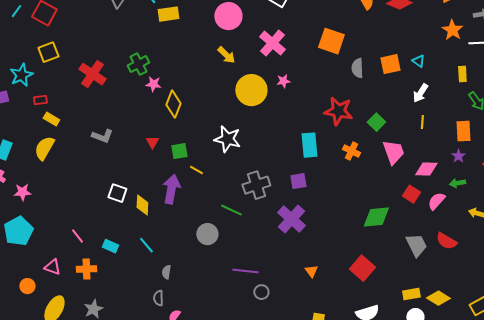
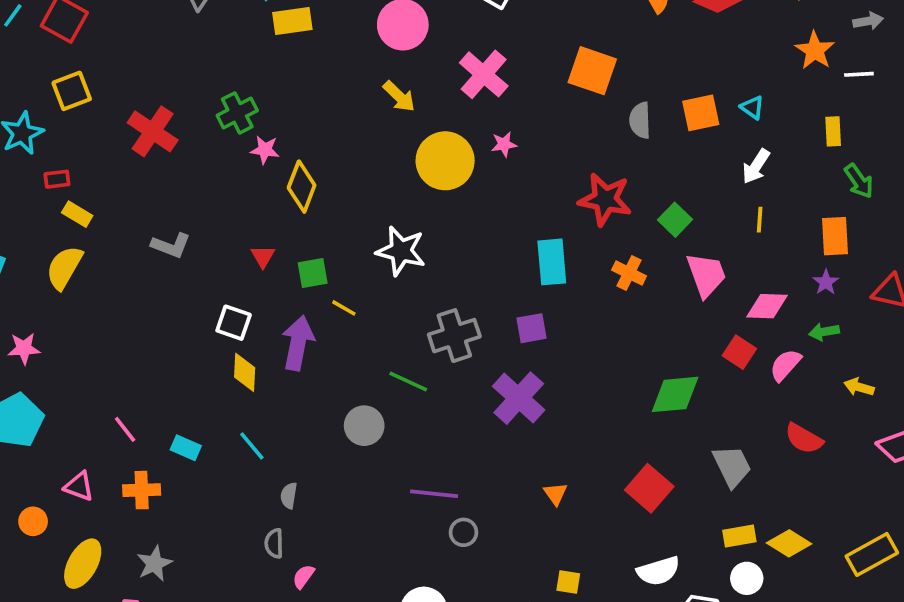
white square: (117, 193) -> (234, 323), moved
gray trapezoid: (416, 245) -> (732, 466), moved

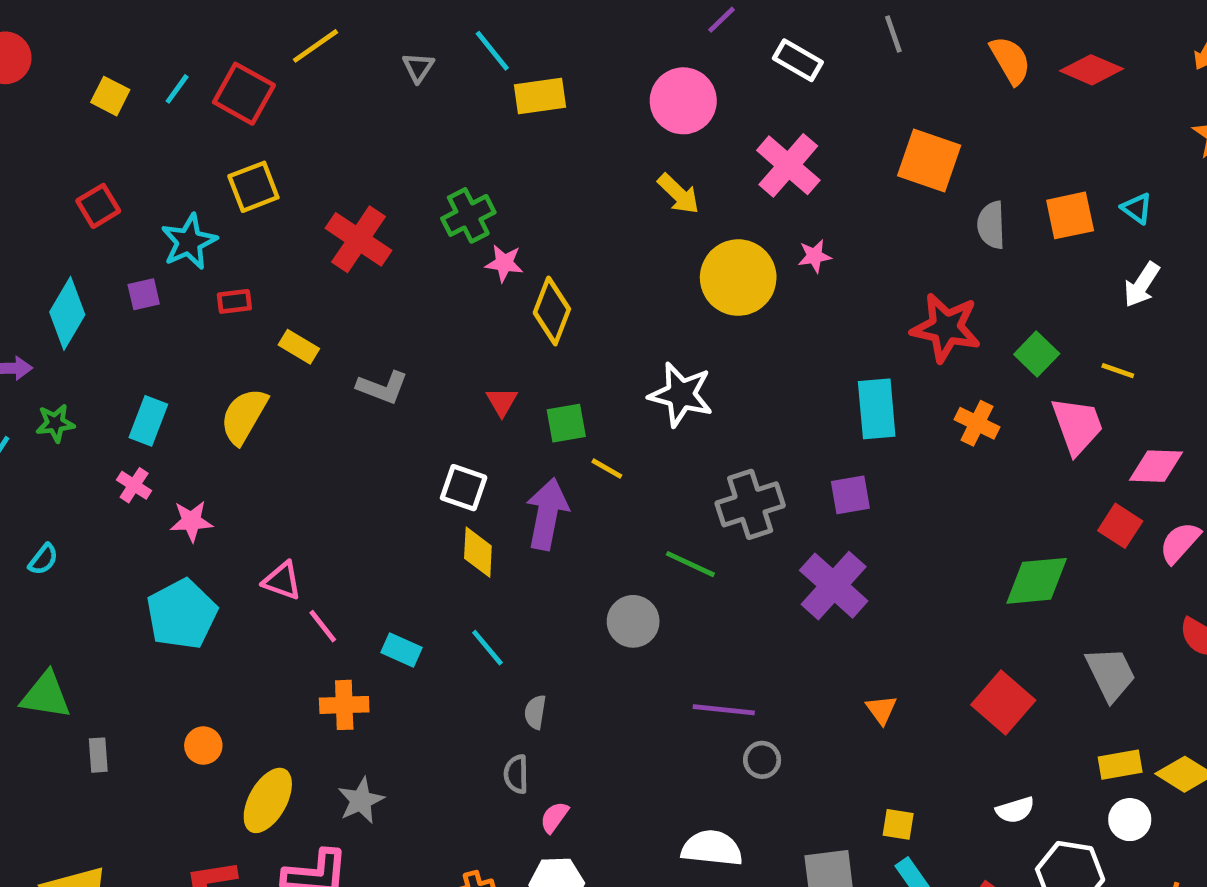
yellow rectangle: (77, 214) -> (299, 347), moved
yellow line: (760, 220) -> (1118, 371), moved, turned -75
pink triangle: (79, 486) -> (282, 581), moved
white semicircle: (658, 571) -> (1015, 810), size x0.7

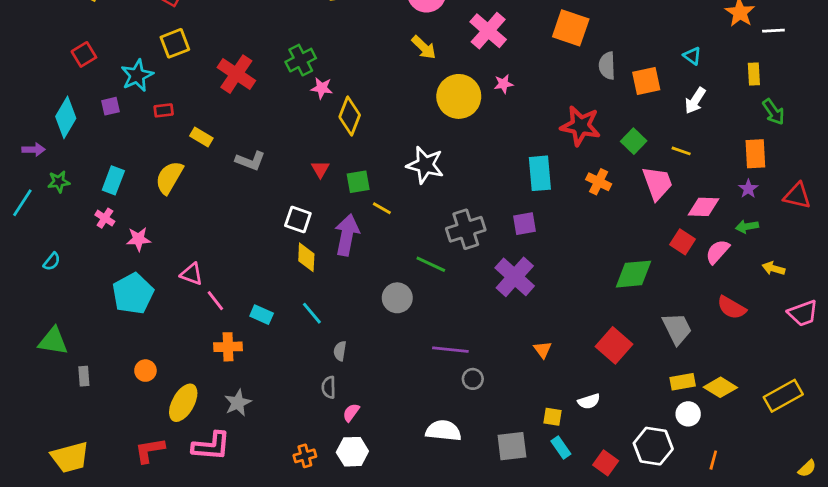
orange square: (1070, 215) -> (646, 81), moved
white semicircle: (1015, 810) -> (589, 401), moved

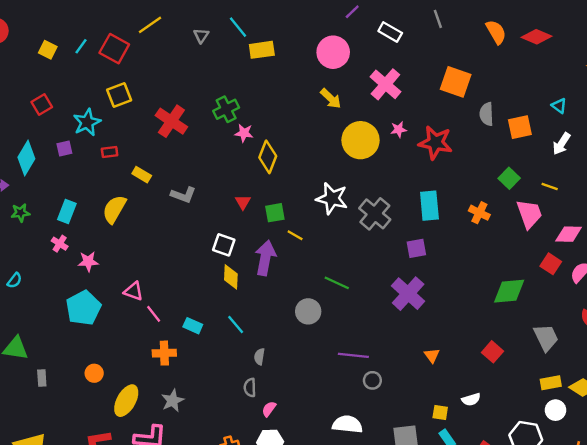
red star: (580, 126) -> (435, 143), moved
gray cross: (466, 229) -> (375, 214), moved, turned -32
red square: (614, 345) -> (492, 352), size x0.7

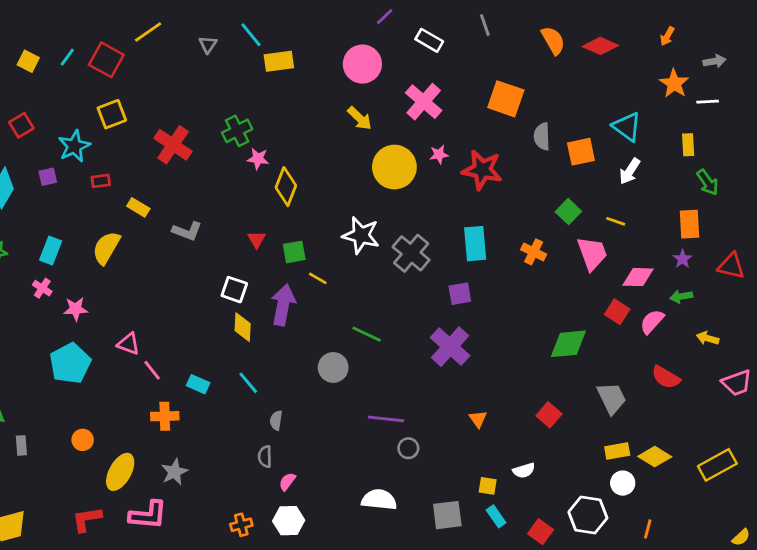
cyan triangle: (559, 106) -> (627, 127), size x1.6

